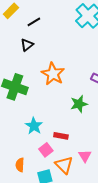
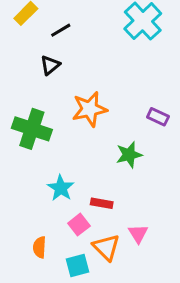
orange star: (53, 74) -> (90, 109), turned 30

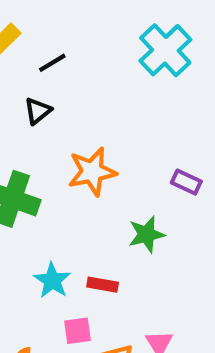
red rectangle: (102, 203) -> (103, 285), moved
pink square: (79, 225) -> (77, 331), turned 30

